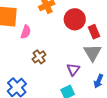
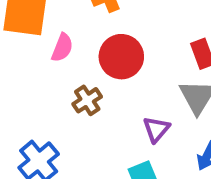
red circle: (75, 19) -> (121, 57), moved

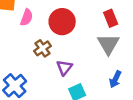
purple triangle: (156, 129) -> (64, 68), moved

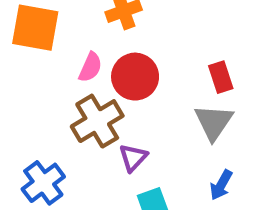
pink semicircle: (27, 17) -> (90, 67), moved
brown cross: (42, 48) -> (97, 121), size x1.6

